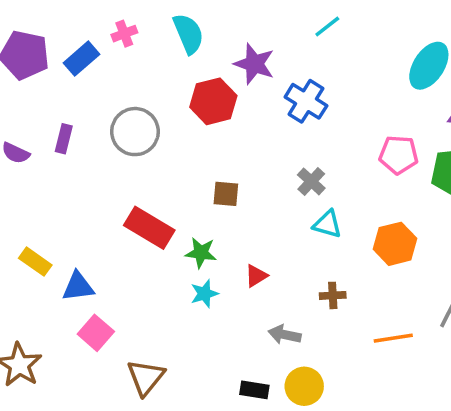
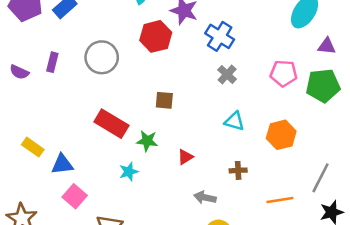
gray cross: (311, 181) -> (227, 75), moved
cyan star: (204, 294) -> (129, 172), moved

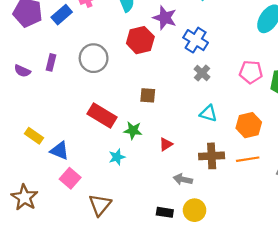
blue triangle: (62, 164) -> (60, 151), turned 30
brown cross: (238, 170) -> (212, 156), size x1.6
orange line: (280, 200) -> (248, 159), moved

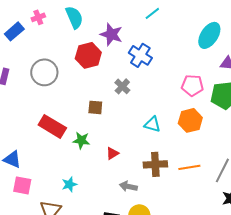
gray cross: (202, 73) -> (122, 86), moved
orange hexagon: (249, 125) -> (190, 120), moved
cyan star: (117, 157) -> (69, 184), moved
pink square: (70, 178) -> (22, 185), turned -30

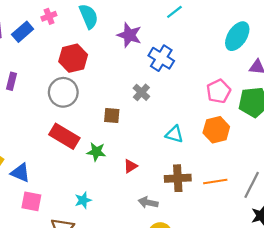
red hexagon: (88, 55) -> (73, 58), moved
gray circle: (44, 72) -> (63, 92), moved
pink pentagon: (192, 85) -> (219, 91), turned -30

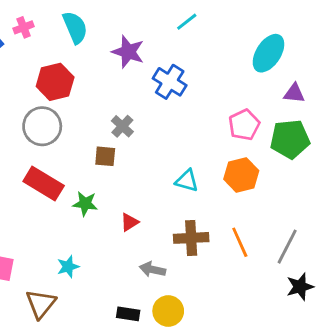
gray cross: (141, 92) -> (122, 126), moved
orange line: (215, 182) -> (240, 242), turned 75

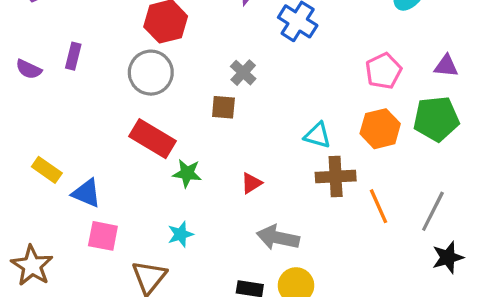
purple triangle: (294, 93) -> (446, 66), moved
green pentagon: (290, 139) -> (436, 119), moved
green star: (85, 204) -> (187, 173), moved
brown cross: (191, 238) -> (336, 177), moved
gray arrow: (152, 269) -> (278, 238), size x1.4

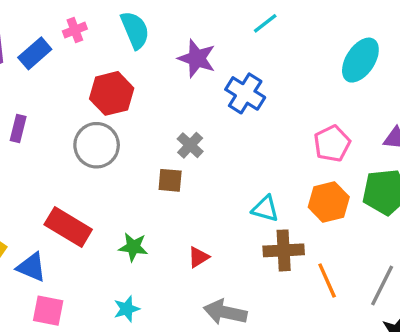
red rectangle: (152, 139) -> (68, 227), moved

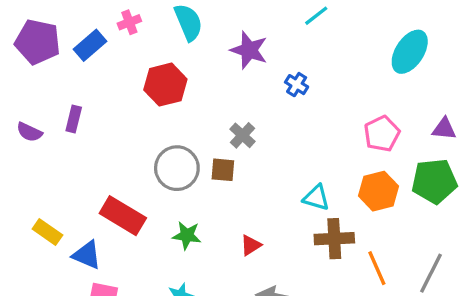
blue cross: (245, 93) -> (297, 85), size x0.6
gray circle: (97, 145) -> (177, 168), moved

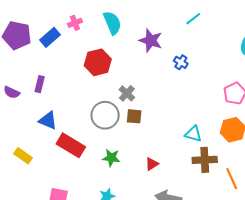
gray cross: (242, 135) -> (127, 93), moved
blue triangle: (87, 255) -> (48, 120), moved

